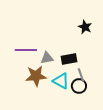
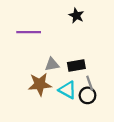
black star: (85, 27) -> (76, 15), moved
purple line: (26, 50) -> (29, 32), moved

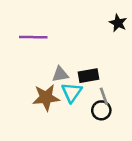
black star: (76, 15) -> (118, 23), moved
cyan triangle: (68, 90) -> (72, 92), moved, turned 36

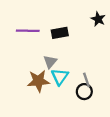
gray triangle: (60, 74) -> (50, 62), turned -40
black rectangle: (88, 76) -> (60, 33), moved

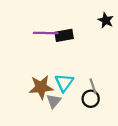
purple line: (28, 31) -> (46, 33), moved
gray triangle: (50, 62) -> (54, 101), moved

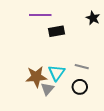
purple line: (46, 33) -> (40, 15), moved
gray line: (93, 86) -> (82, 67), moved, turned -56

